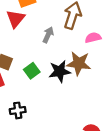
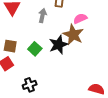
pink semicircle: (93, 38) -> (80, 19), moved
brown star: (79, 63) -> (73, 35), turned 30

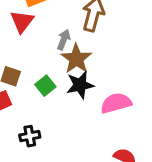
pink semicircle: (80, 19) -> (116, 103), moved, size x1.5
brown star: (73, 35) -> (76, 59), moved

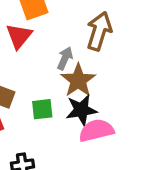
green square: (45, 86) -> (42, 109), turned 30
pink semicircle: (116, 103) -> (96, 130), moved

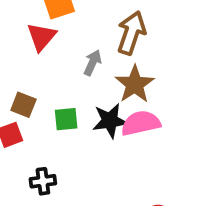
brown star: (78, 80) -> (135, 84), moved
pink semicircle: (96, 130) -> (141, 123), moved

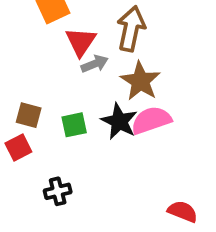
red triangle: (42, 37) -> (81, 42), moved
gray arrow: (92, 63) -> (95, 64), turned 50
black star: (110, 121) -> (119, 121), turned -30

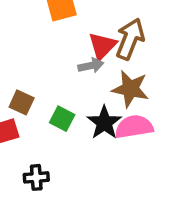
red triangle: (81, 42) -> (102, 46), moved
brown star: (140, 81) -> (130, 89), turned -30
green square: (74, 125) -> (62, 119), turned 30

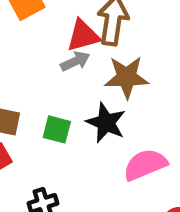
red triangle: (102, 46) -> (83, 36), turned 44
pink semicircle: (134, 127) -> (145, 165), moved

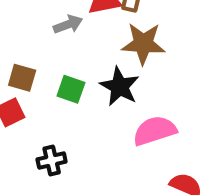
gray arrow: (75, 61) -> (68, 24), moved

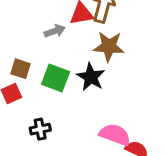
green square: (71, 89) -> (56, 78), size x1.4
pink semicircle: (155, 131) -> (115, 135), moved, turned 36

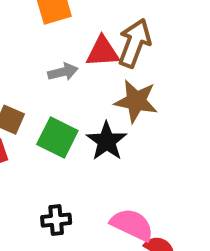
black cross: (40, 129) -> (56, 220), moved

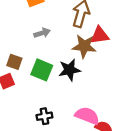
red triangle: (102, 52) -> (100, 35), moved
black star: (107, 141) -> (69, 70), turned 30

